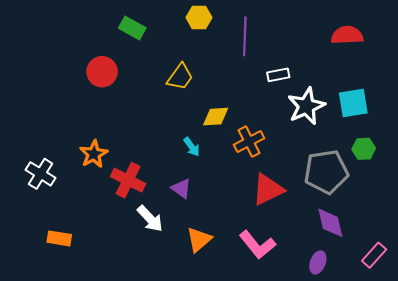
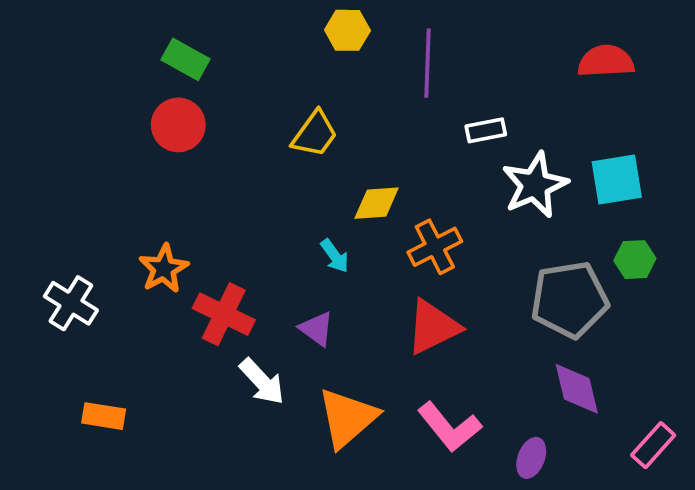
green rectangle: (132, 28) -> (186, 59), moved
red triangle: (268, 189) -> (433, 327), moved
orange triangle: (199, 240) -> (347, 418), size x1.4
purple ellipse: (318, 262) -> (531, 458), moved

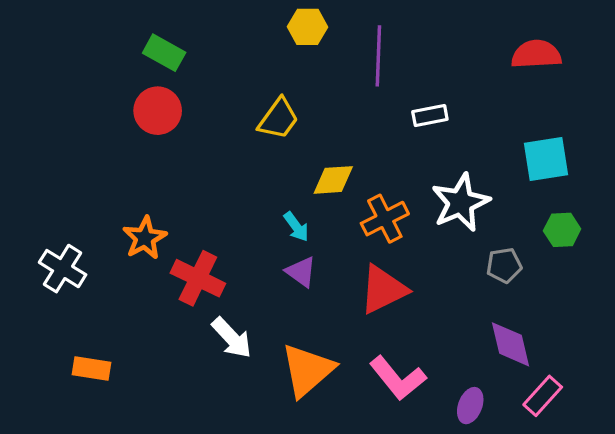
white star: (535, 185) -> (461, 202), moved
gray pentagon: (569, 300) -> (504, 265), size x0.5
purple triangle: (317, 329) -> (301, 272), moved
pink rectangle: (653, 445) -> (543, 396), moved

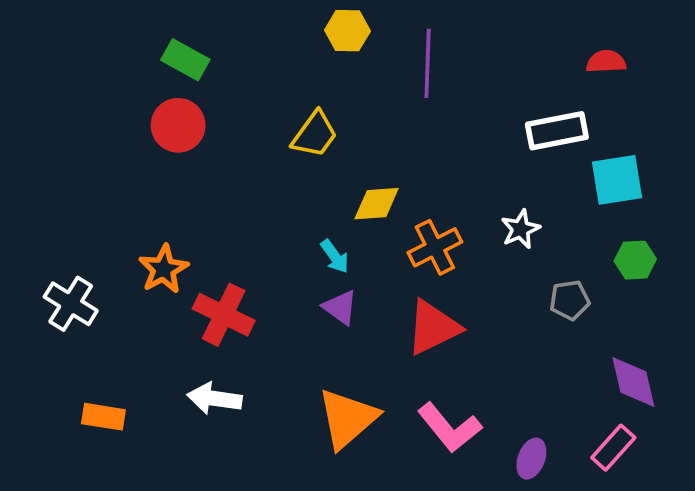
red semicircle: (536, 54) -> (606, 62), size x0.7
white rectangle: (430, 115) -> (557, 131), moved, size x1.5
white star: (461, 202) -> (520, 229), size x0.6
white arrow: (232, 338) -> (215, 398), moved, turned 141
purple diamond: (510, 344) -> (633, 382), moved

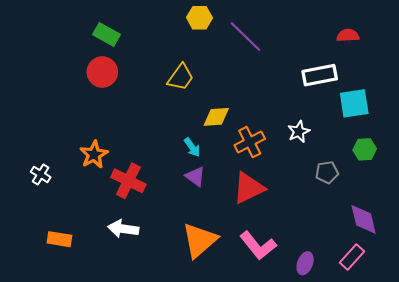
purple line: (428, 63) -> (245, 36), turned -48
white cross: (71, 304) -> (41, 174), size x0.7

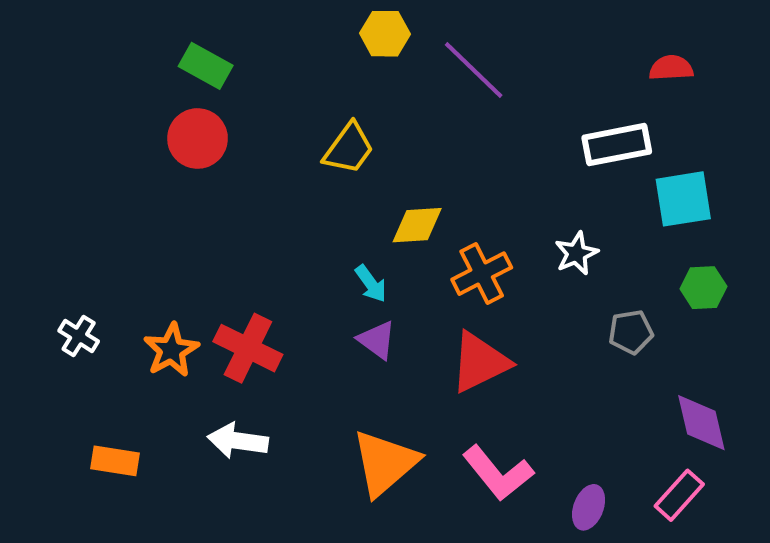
orange star: (94, 155) -> (171, 350), moved

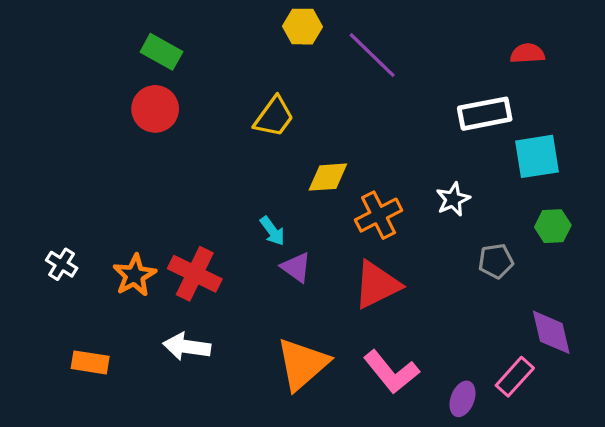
cyan arrow: (371, 284) -> (272, 231), moved
pink rectangle: (679, 495) -> (515, 377), moved

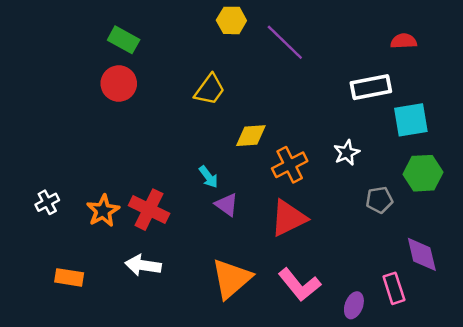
green hexagon: (553, 226) -> (423, 173), size x1.4
white cross: (62, 264) -> (47, 202), turned 30
pink rectangle: (515, 377) -> (394, 288), turned -60

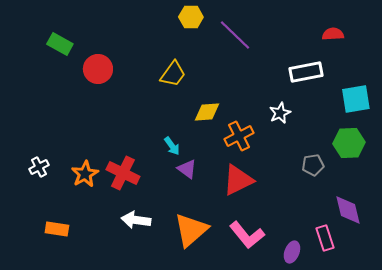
green rectangle: (124, 40) -> (60, 44), moved
cyan square: (411, 120) -> (356, 99), moved
white star: (347, 153) -> (280, 113), moved
white arrow: (143, 265) -> (136, 220), moved

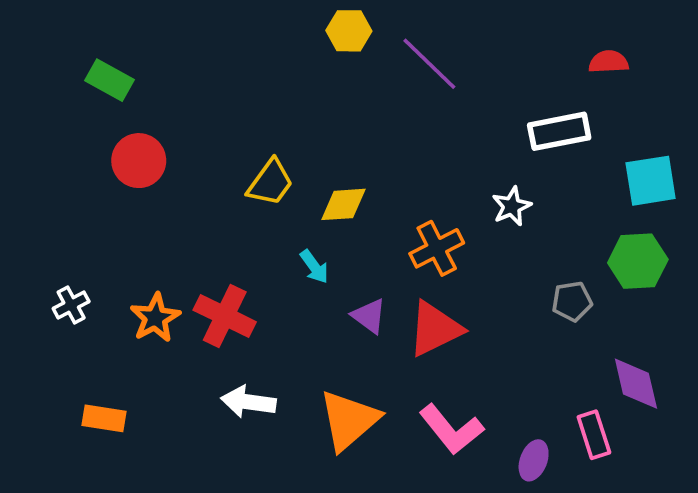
red circle: (98, 69) -> (139, 161), moved
yellow trapezoid: (173, 74) -> (270, 183), moved
yellow diamond: (207, 112) -> (343, 204), moved
purple triangle: (187, 169) -> (369, 316), moved

